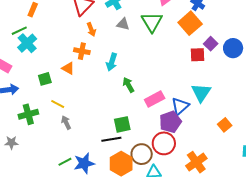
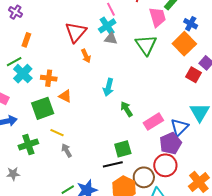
gray triangle: (123, 24) -> (111, 38), moved
orange cross: (82, 51) -> (49, 78), moved
red square: (197, 55) -> (194, 75), turned 35
green square: (45, 79) -> (43, 108), size x1.6

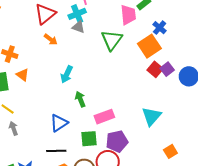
orange arrow: (86, 56) -> (51, 39), turned -40
red square: (194, 75) -> (155, 69), moved
blue triangle: (179, 127) -> (59, 123), moved
green square: (123, 149) -> (89, 139), moved

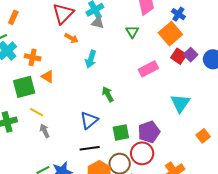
green triangle: (112, 40) -> (132, 32), size x0.6
cyan arrow: (67, 74) -> (91, 59), moved
pink rectangle: (104, 117) -> (148, 69), moved

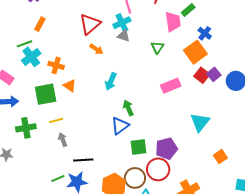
cyan arrow: (91, 59) -> (111, 81), moved
yellow line: (37, 112) -> (56, 120), turned -48
blue triangle: (89, 120) -> (120, 126), moved
black line: (90, 148) -> (83, 160), moved

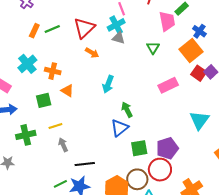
green line: (24, 44) -> (52, 29), moved
green square: (46, 94) -> (44, 100), size x0.7

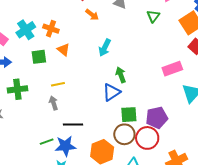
cyan cross: (27, 64) -> (26, 30), moved
pink rectangle: (168, 85) -> (172, 69), moved
yellow line: (55, 126) -> (58, 84), moved
brown circle: (137, 179) -> (124, 134), moved

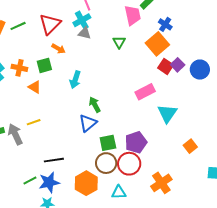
green square: (39, 57) -> (44, 65), moved
gray arrow: (54, 103) -> (15, 134), moved, size x1.5

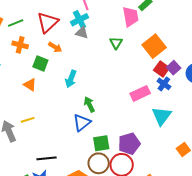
blue cross: (165, 24) -> (164, 84), moved
green square: (44, 65) -> (40, 63), turned 35
orange cross: (19, 68) -> (20, 45), moved

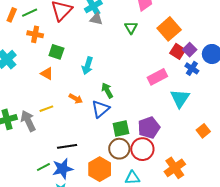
orange arrow: (55, 47) -> (76, 99), moved
blue cross: (164, 84) -> (192, 68), moved

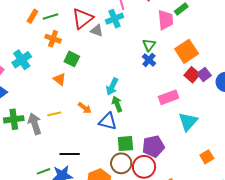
gray triangle: (96, 19) -> (97, 30), moved
cyan arrow: (87, 66) -> (112, 87), moved
blue cross: (192, 68) -> (149, 60), moved
blue triangle: (101, 109) -> (108, 121), turned 48

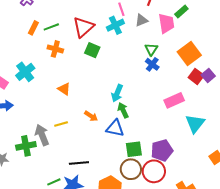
gray triangle: (97, 30) -> (141, 20), moved, turned -40
green square: (72, 59) -> (92, 50), moved
green cross: (14, 119) -> (26, 146), moved

